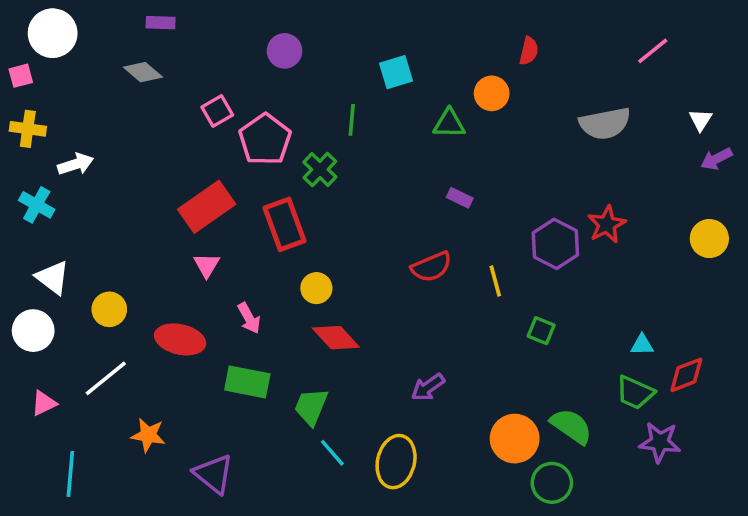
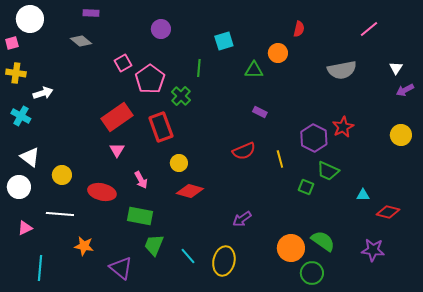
red diamond: (336, 338) -> (190, 191), turned -32
red diamond: (686, 375) -> (388, 212), turned 35
white line: (106, 378) -> (60, 214), turned 44
green trapezoid: (635, 393) -> (328, 171), moved
green trapezoid: (311, 407) -> (154, 245), moved

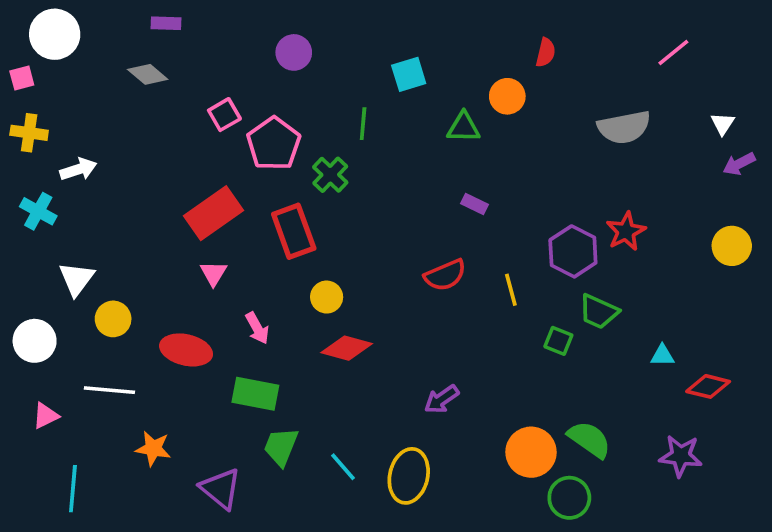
white triangle: (30, 157) -> (77, 279), moved, turned 30

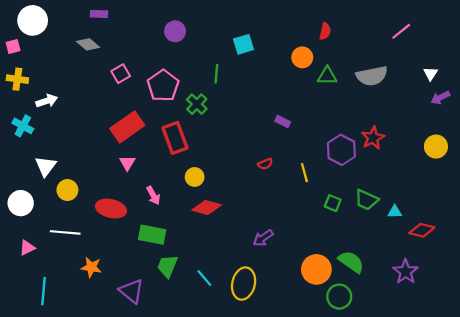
pink square: (224, 115) -> (121, 74), moved
green triangle: (463, 127) -> (327, 76), moved
red semicircle: (445, 275) -> (265, 164), size x0.6
green trapezoid: (599, 312) -> (366, 200), moved
purple star: (681, 456) -> (406, 272), turned 30

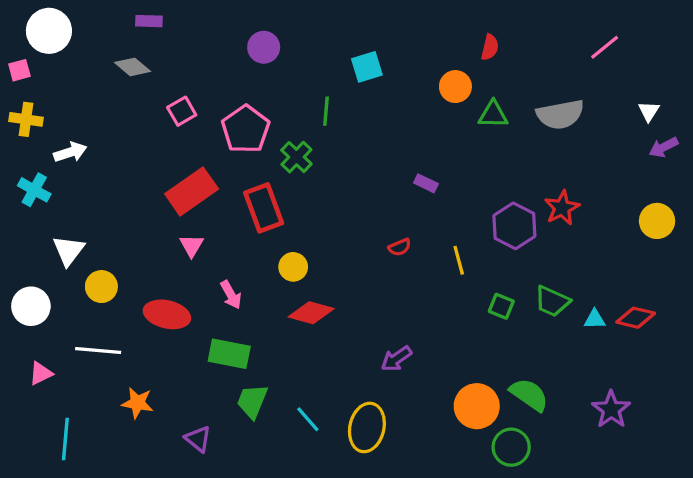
red diamond: (422, 230) -> (636, 318), moved
purple triangle: (132, 291) -> (198, 439), size x0.7

